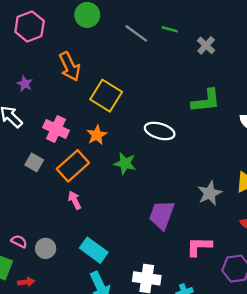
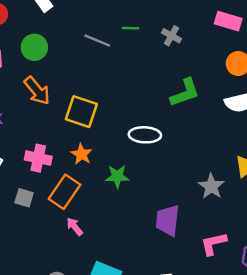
green circle: (87, 15) -> (34, 47), moved

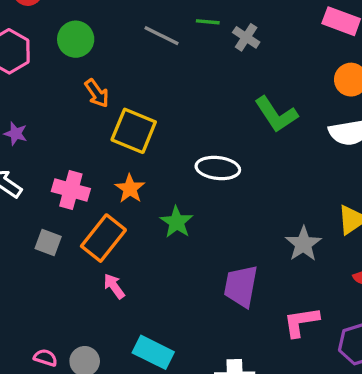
gray cross: (172, 36) -> (246, 37), moved
orange arrow: (37, 91) -> (97, 93), moved, size x0.7
green L-shape: (185, 93) -> (276, 114), turned 72
green star: (117, 176) -> (177, 222), turned 30

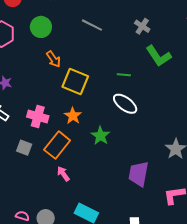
green line: (208, 22) -> (124, 75), moved
green L-shape: (276, 114) -> (159, 56), moved
white ellipse: (218, 168) -> (125, 104), turned 30

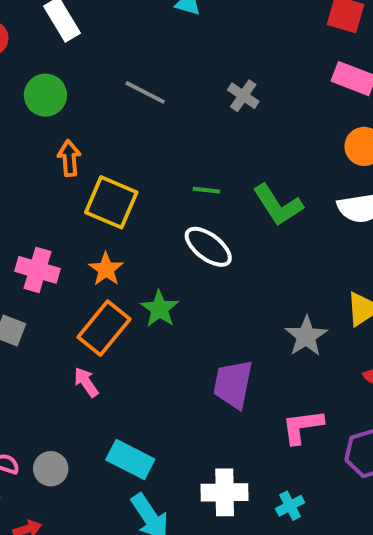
green L-shape: (159, 56) -> (278, 205), moved
orange arrow: (53, 59) -> (69, 158), turned -150
orange rectangle: (57, 145) -> (104, 328), moved

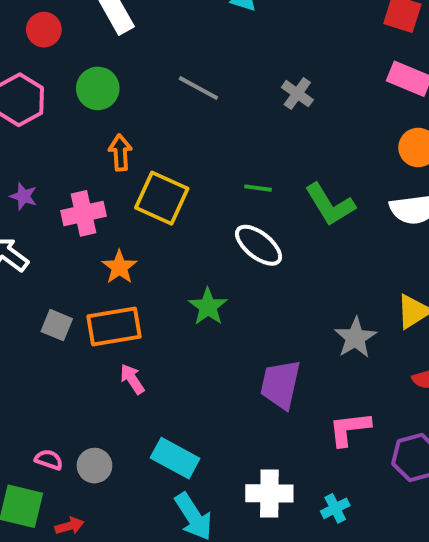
orange star: (106, 269) -> (119, 267), moved
pink cross: (38, 270) -> (83, 213), moved, turned -30
orange rectangle: (104, 328) -> (114, 327), moved, turned 40

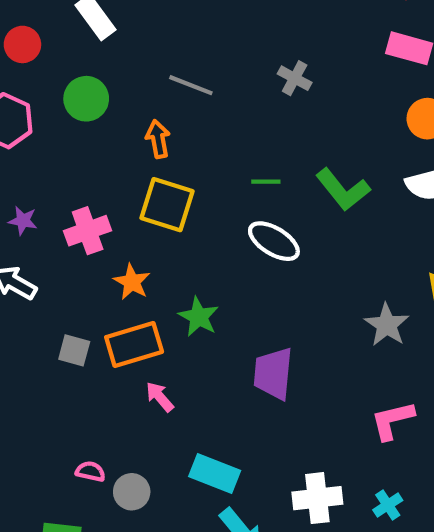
orange arrow: (120, 153) -> (158, 139), moved
green star: (208, 307) -> (199, 317), moved
purple trapezoid: (280, 384) -> (273, 373), moved
pink semicircle: (49, 460) -> (90, 471), moved

